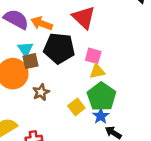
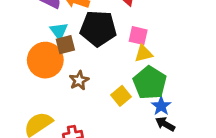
blue star: (101, 116) -> (161, 106), moved

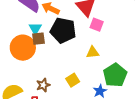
pink square: (138, 36) -> (97, 25), moved
brown star: (79, 80) -> (43, 85), moved
green pentagon: (150, 83) -> (115, 75), moved

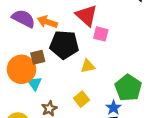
cyan triangle: (35, 28) -> (35, 83), moved
yellow triangle: (93, 52) -> (88, 66), moved

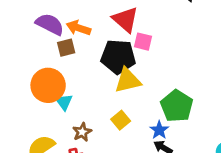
black pentagon: (64, 45) -> (118, 57), moved
brown square: (38, 57) -> (66, 48), moved
yellow triangle: (88, 66) -> (128, 80), size x1.5

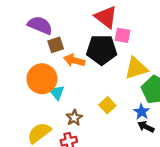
orange arrow: (78, 28) -> (74, 60), moved
yellow triangle: (128, 80) -> (136, 68), moved

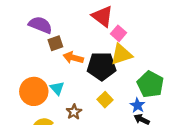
pink square: (123, 35) -> (118, 33), turned 32
black pentagon: (102, 50) -> (102, 66), moved
yellow triangle: (136, 68) -> (121, 54), moved
orange circle: (42, 79) -> (34, 91), moved

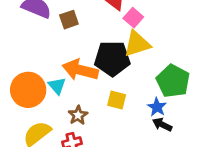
brown square: (55, 43) -> (69, 20), moved
orange arrow: (73, 58) -> (80, 70), moved, size x1.4
yellow square: (105, 100) -> (117, 100), turned -32

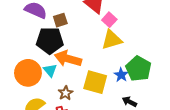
black pentagon: (112, 58) -> (50, 40), moved
yellow square: (117, 100) -> (95, 82), size x1.6
blue star: (157, 107) -> (121, 75), moved

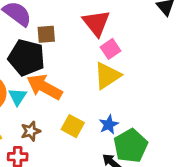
yellow triangle: (112, 40) -> (107, 76), turned -30
green pentagon: (138, 69) -> (131, 146), moved
yellow square: (95, 82) -> (73, 126), size x0.7

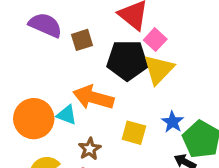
black pentagon: (26, 58) -> (127, 60), moved
cyan triangle: (18, 97) -> (67, 115), turned -30

